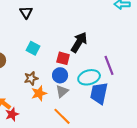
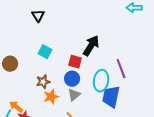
cyan ellipse: (89, 77) -> (101, 81), turned -65

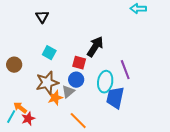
brown star: (43, 82) -> (47, 83), size x1.6
gray triangle: (74, 95) -> (68, 92), moved

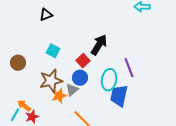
black triangle: (42, 17) -> (46, 15), turned 40
red square: (79, 63) -> (83, 61), turned 32

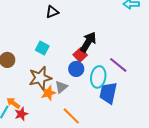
black triangle: (46, 15) -> (52, 12), moved
red square: (83, 61) -> (80, 55), moved
purple line: (129, 68) -> (118, 65), turned -30
blue circle: (80, 78) -> (76, 69), moved

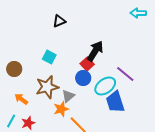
cyan ellipse: (98, 77) -> (105, 86), turned 45
orange star: (48, 93) -> (61, 109), moved
blue trapezoid: (108, 93) -> (115, 102), turned -30
orange arrow: (13, 103) -> (21, 99), moved

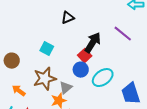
black triangle: (59, 21) -> (68, 18), moved
purple line: (125, 74) -> (123, 34), moved
blue trapezoid: (115, 102) -> (131, 94), moved

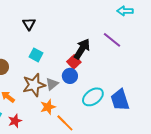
black triangle: (68, 18) -> (29, 24), moved, turned -40
cyan ellipse: (103, 78) -> (93, 97), moved
gray triangle: (66, 88) -> (52, 84), moved

